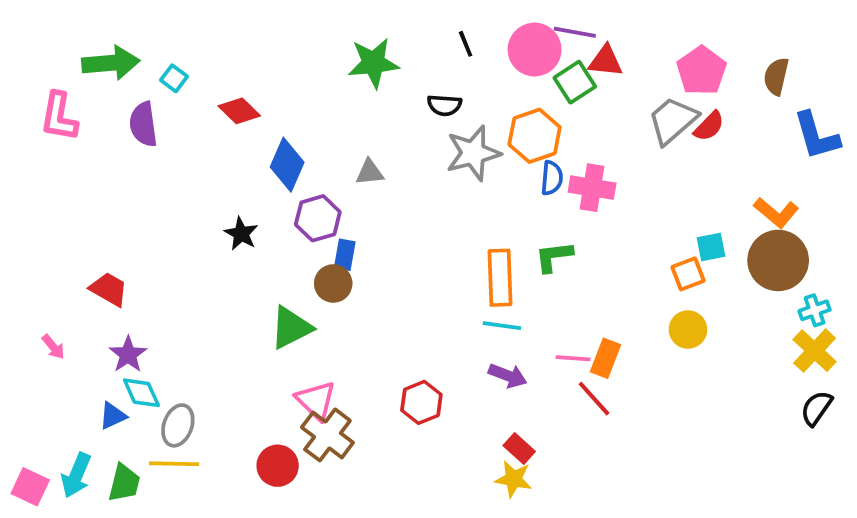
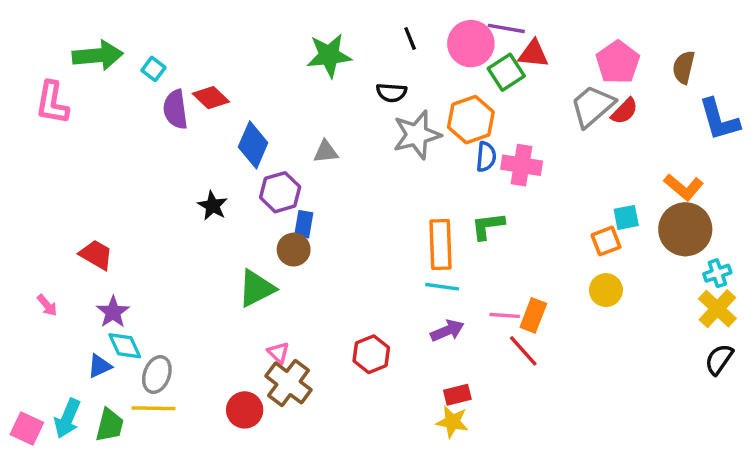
purple semicircle: (143, 124) -> (175, 109), moved
purple arrow: (508, 376) -> (447, 331), turned -44
pink triangle: (316, 400) -> (278, 353), size x0.6
red rectangle: (519, 448) -> (457, 395), turned -56

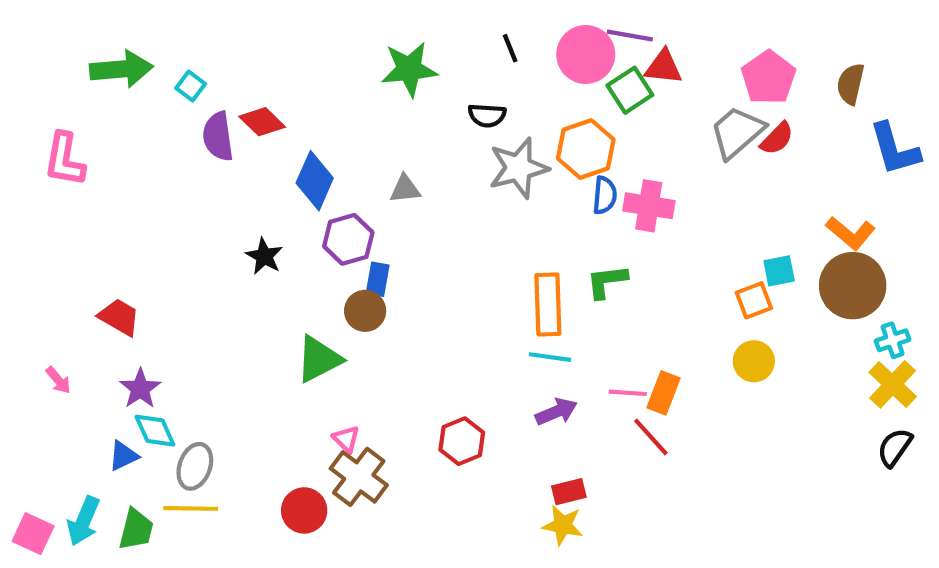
pink L-shape: (52, 103) -> (65, 160), moved

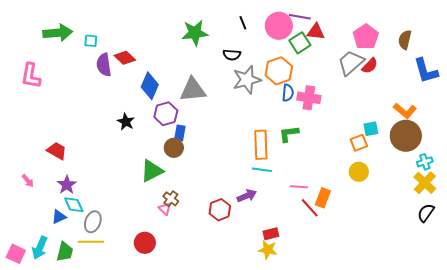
cyan square: (191, 86) -> (91, 41), turned -32
gray triangle: (405, 189) -> (193, 90), size x1.8
orange rectangle: (663, 393) -> (323, 198), moved
purple arrow: (556, 412) -> (247, 196), moved
brown cross: (359, 477) -> (171, 199), moved, size x0.6

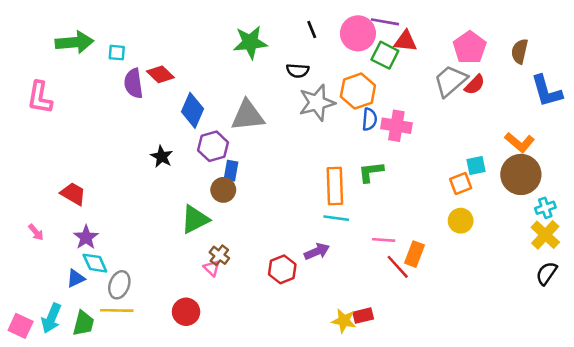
green square: (300, 43) -> (385, 55), turned -30
red rectangle: (271, 234) -> (363, 316), moved

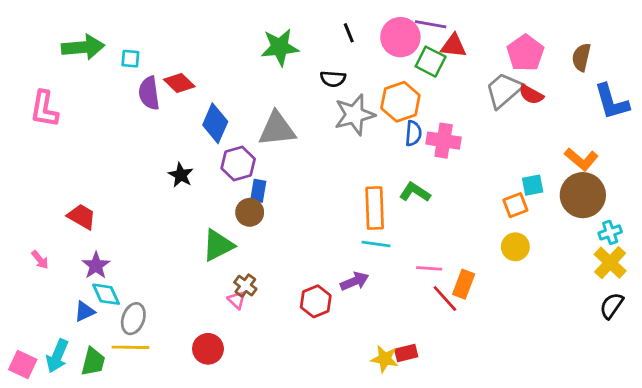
red semicircle: (475, 85) -> (531, 95), turned 75
green L-shape: (371, 172) -> (415, 192), turned 40

